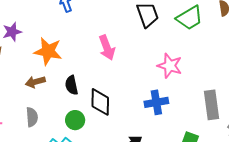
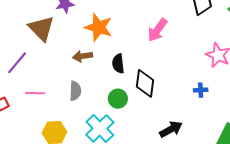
pink arrow: (107, 48) -> (157, 30), turned 50
blue cross: (156, 102) -> (201, 90), size x0.6

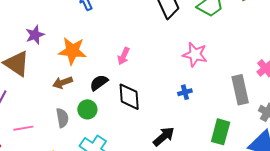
pink arrow: (157, 30) -> (124, 56), moved, size x0.7
black semicircle: (118, 64) -> (99, 83), turned 72
green circle: (118, 99) -> (87, 109), moved

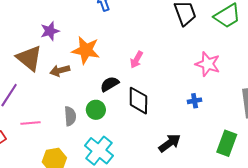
brown arrow: (63, 83) -> (60, 71), moved

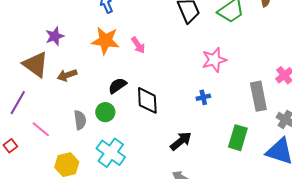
orange star: (86, 50) -> (105, 41), moved
pink arrow: (136, 60) -> (138, 45), moved, turned -60
pink star: (208, 64) -> (214, 60), turned -30
pink line: (30, 123) -> (41, 129), turned 48

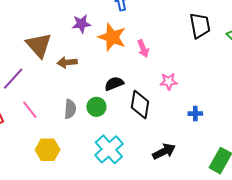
purple star: (55, 36) -> (81, 24), moved
pink star: (214, 60) -> (169, 81), moved, size x0.7
cyan cross: (111, 153) -> (109, 149), moved

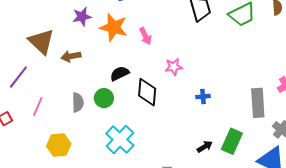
pink line: (30, 110) -> (38, 106), turned 66
black arrow: (164, 151) -> (205, 147), moved, size x0.7

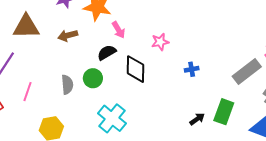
pink arrow: (145, 36) -> (119, 30), moved
brown triangle: (41, 42) -> (26, 27), turned -40
brown arrow: (71, 56) -> (68, 35), moved
gray rectangle: (258, 103) -> (247, 71), turned 60

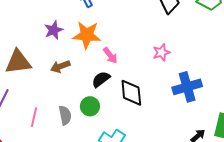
pink star: (160, 42) -> (161, 52), moved
blue cross: (192, 69) -> (187, 87), size x2.0
pink line: (28, 92) -> (34, 117), moved

